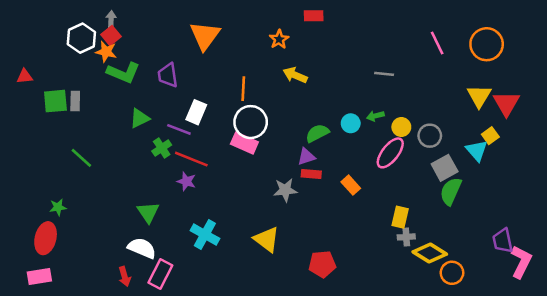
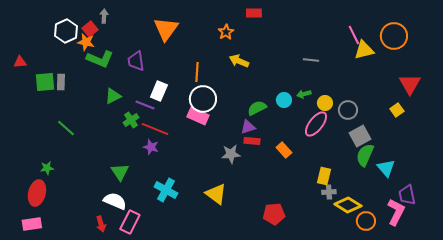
gray arrow: (111, 20) -> (104, 16), moved
yellow triangle: (479, 96) -> (364, 50), moved, turned 45
cyan triangle: (477, 150) -> (386, 168), moved
pink L-shape: (521, 262) -> (396, 212), moved
red pentagon: (322, 264) -> (274, 214), moved

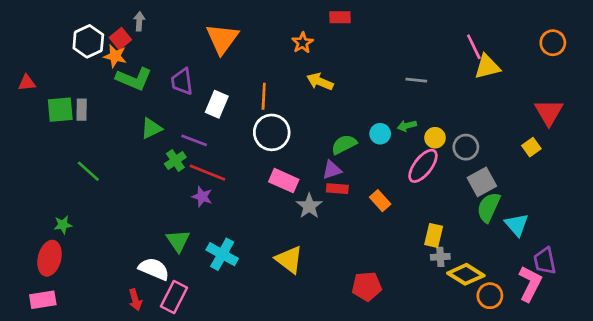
orange circle: (394, 36) -> (553, 43), moved, size x0.7
white rectangle: (159, 91) -> (217, 104), moved
pink rectangle: (198, 116) -> (284, 181), moved
gray star: (231, 154) -> (309, 206), turned -30
green triangle: (120, 172) -> (178, 241), moved

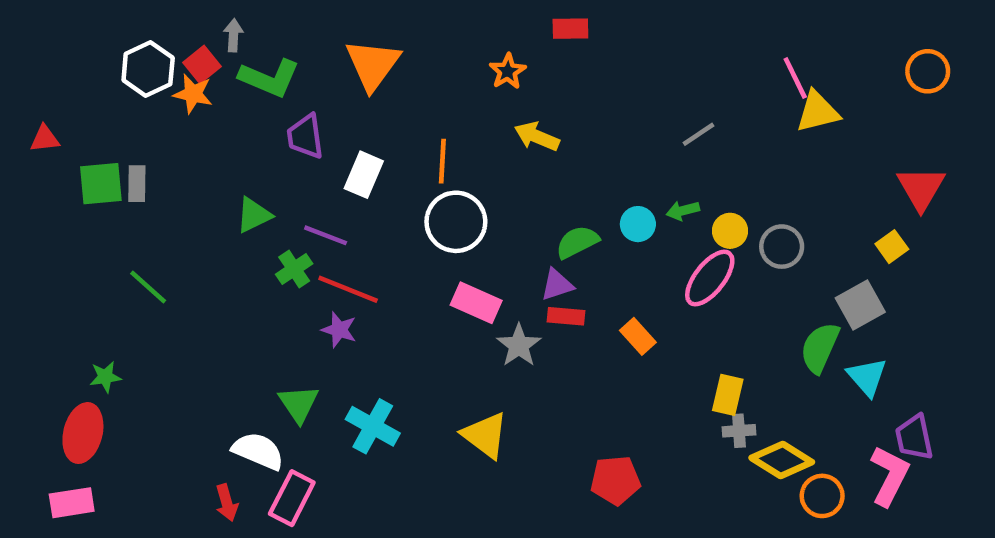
green L-shape: (134, 79) -> (269, 78), moved
gray line: (416, 80) -> (699, 134), turned -40
gray square: (482, 182) -> (860, 305), moved

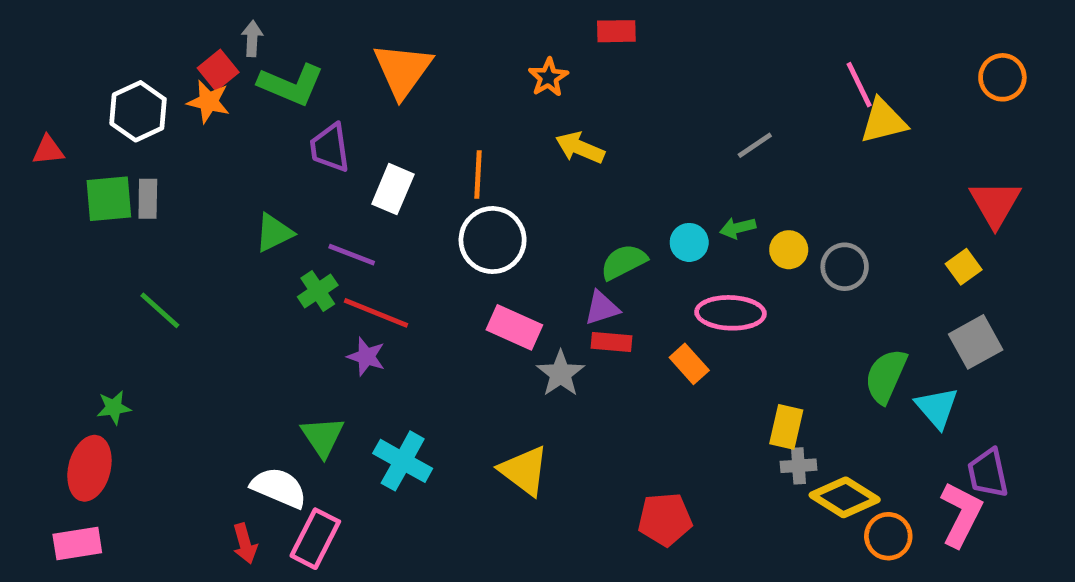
white hexagon: (148, 69) -> (138, 111), moved
pink ellipse: (710, 278) -> (730, 313), moved, turned 54
gray square: (860, 305) -> (976, 342), moved

